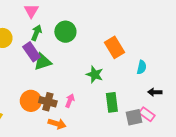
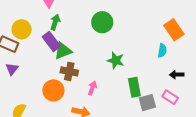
green circle: (65, 32) -> (102, 22), moved
orange rectangle: (115, 47) -> (174, 30), moved
brown cross: (48, 102) -> (69, 71), moved
gray square: (134, 117) -> (147, 103), moved

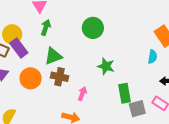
purple rectangle: (51, 41) -> (19, 48), moved
orange circle: (53, 90) -> (31, 78), moved

